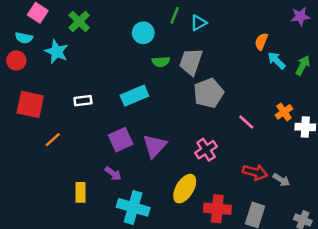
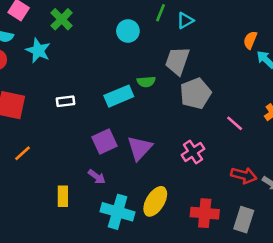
green semicircle: (161, 62) -> (146, 82), moved
orange line: (53, 140) -> (23, 153), moved
yellow ellipse: (185, 189) -> (155, 201), moved

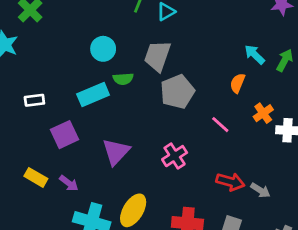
cyan circle: (128, 31) -> (103, 49), moved
orange semicircle: (250, 40) -> (237, 83), moved
purple square: (105, 142) -> (65, 135), moved
yellow rectangle: (63, 196) -> (36, 177), moved, turned -60

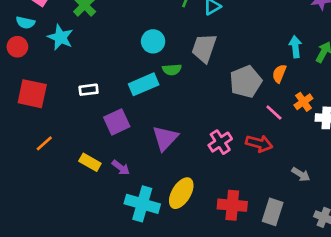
cyan arrow: (255, 55) -> (295, 47), turned 40
gray pentagon: (177, 92) -> (246, 82), moved
pink line: (220, 125) -> (274, 113), moved
red arrow: (230, 182) -> (259, 143), moved

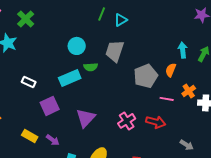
white rectangle: (89, 90) -> (29, 82), turned 32
pink line: (274, 113) -> (167, 99), turned -32

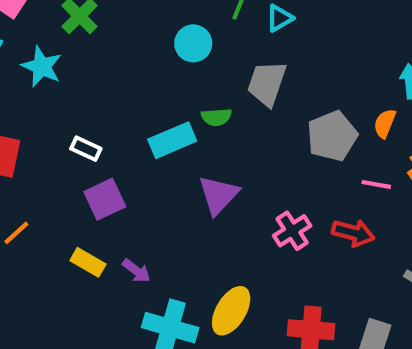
cyan circle: (77, 46) -> (193, 43), moved
purple square: (50, 106) -> (105, 199), moved
purple triangle: (86, 118) -> (218, 195), moved

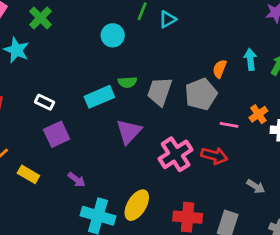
gray trapezoid: (267, 83) -> (159, 91), moved
orange semicircle: (385, 123) -> (220, 69), moved
pink cross: (292, 231) -> (176, 154), size x1.4
yellow rectangle: (88, 262) -> (28, 174), moved

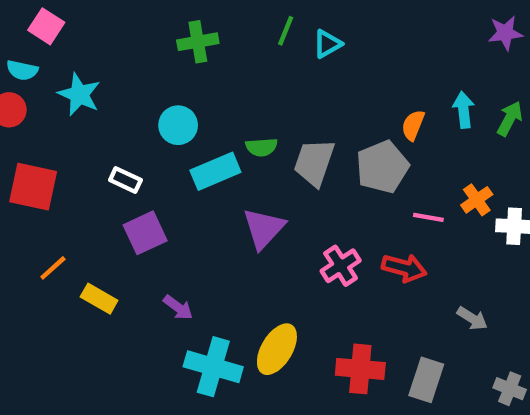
green cross: (41, 18) -> (198, 42), moved, turned 35
cyan circle: (113, 35) -> (178, 125), moved
pink cross: (176, 154) -> (341, 266), size x0.7

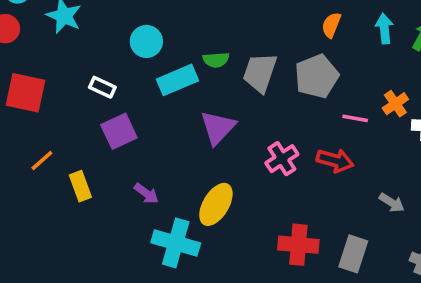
orange semicircle: (413, 125) -> (331, 25), moved
yellow rectangle: (99, 299) -> (80, 186), turned 40
yellow ellipse: (277, 349) -> (216, 204), moved

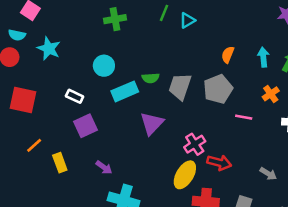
orange cross: (395, 104) -> (271, 94), moved
red arrow: (335, 160) -> (219, 163), moved
yellow ellipse: (216, 204) -> (185, 175), moved

